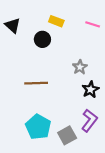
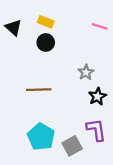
yellow rectangle: (56, 21) -> (46, 22), moved
purple L-shape: (89, 120) -> (96, 130), turned -45

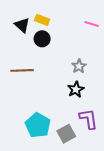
black triangle: (14, 28) -> (22, 25), moved
brown line: (39, 90) -> (22, 70), moved
black star: (97, 97) -> (76, 89), moved

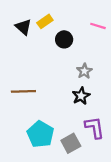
yellow rectangle: (42, 20) -> (45, 21), turned -56
black circle: (42, 39) -> (64, 39), moved
brown line: (22, 70) -> (23, 91), moved

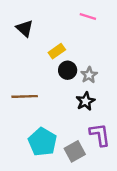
yellow rectangle: (45, 21) -> (57, 51), moved
pink line: (98, 26) -> (88, 16), moved
black circle: (64, 39) -> (68, 70), moved

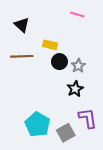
yellow rectangle: (57, 51) -> (50, 45), turned 48
brown line: (25, 96) -> (22, 56), moved

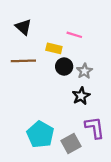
pink line: (77, 14) -> (74, 35), moved

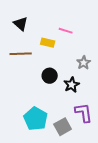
black circle: (64, 67) -> (50, 76), moved
gray star: (84, 71) -> (84, 63), moved

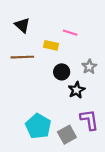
black circle: (50, 76) -> (62, 72), moved

